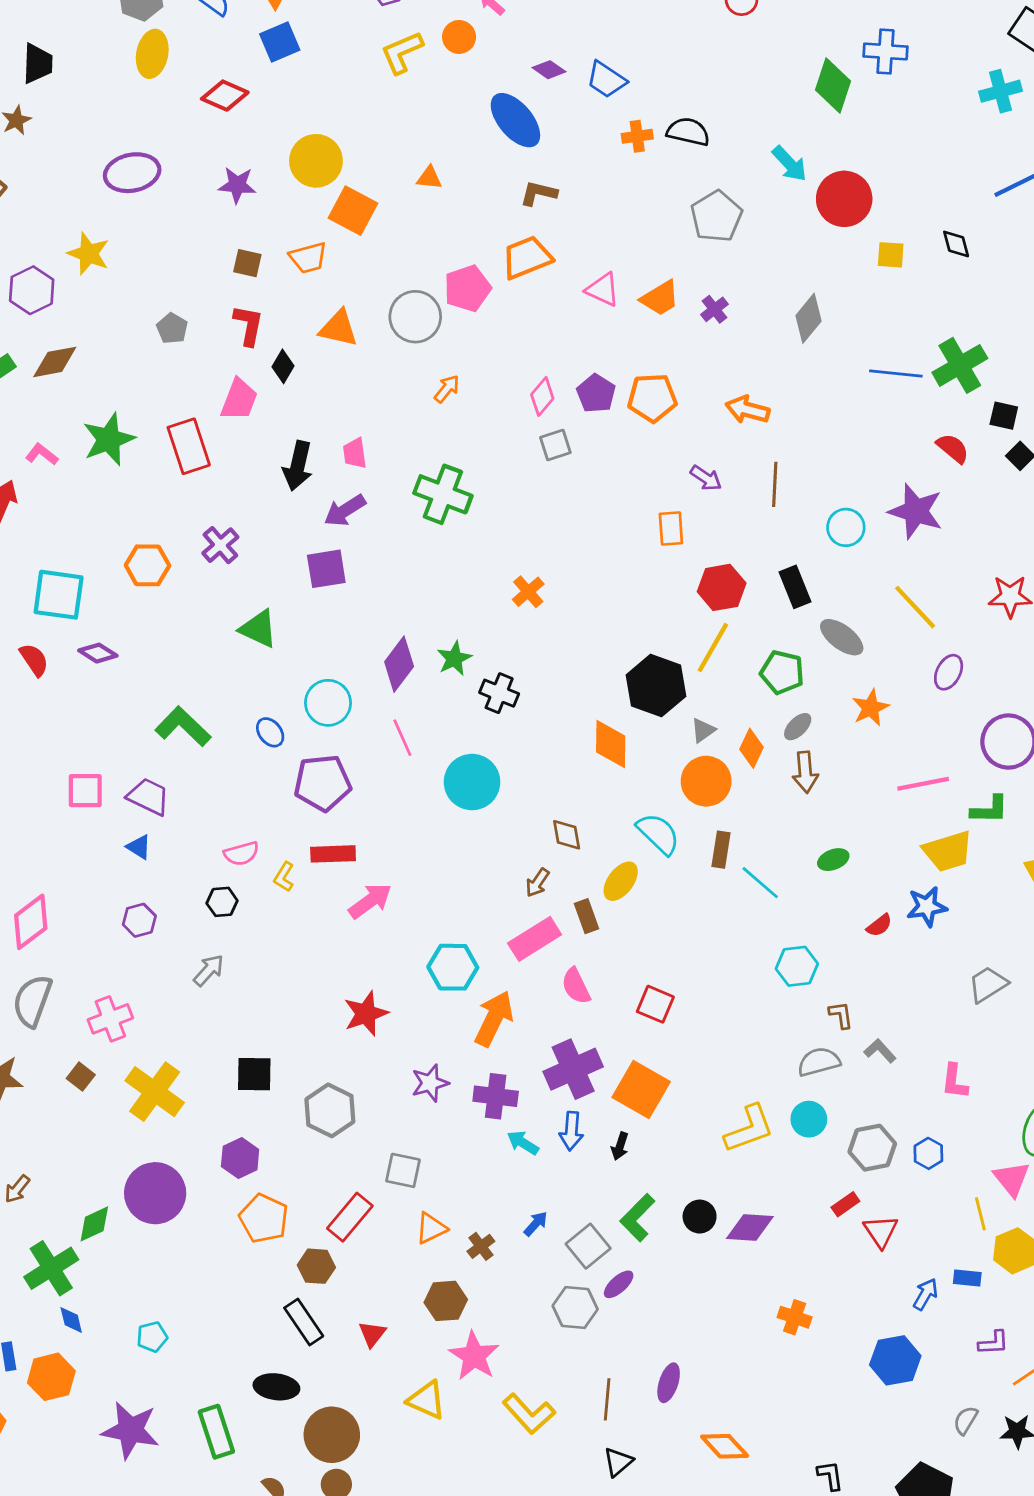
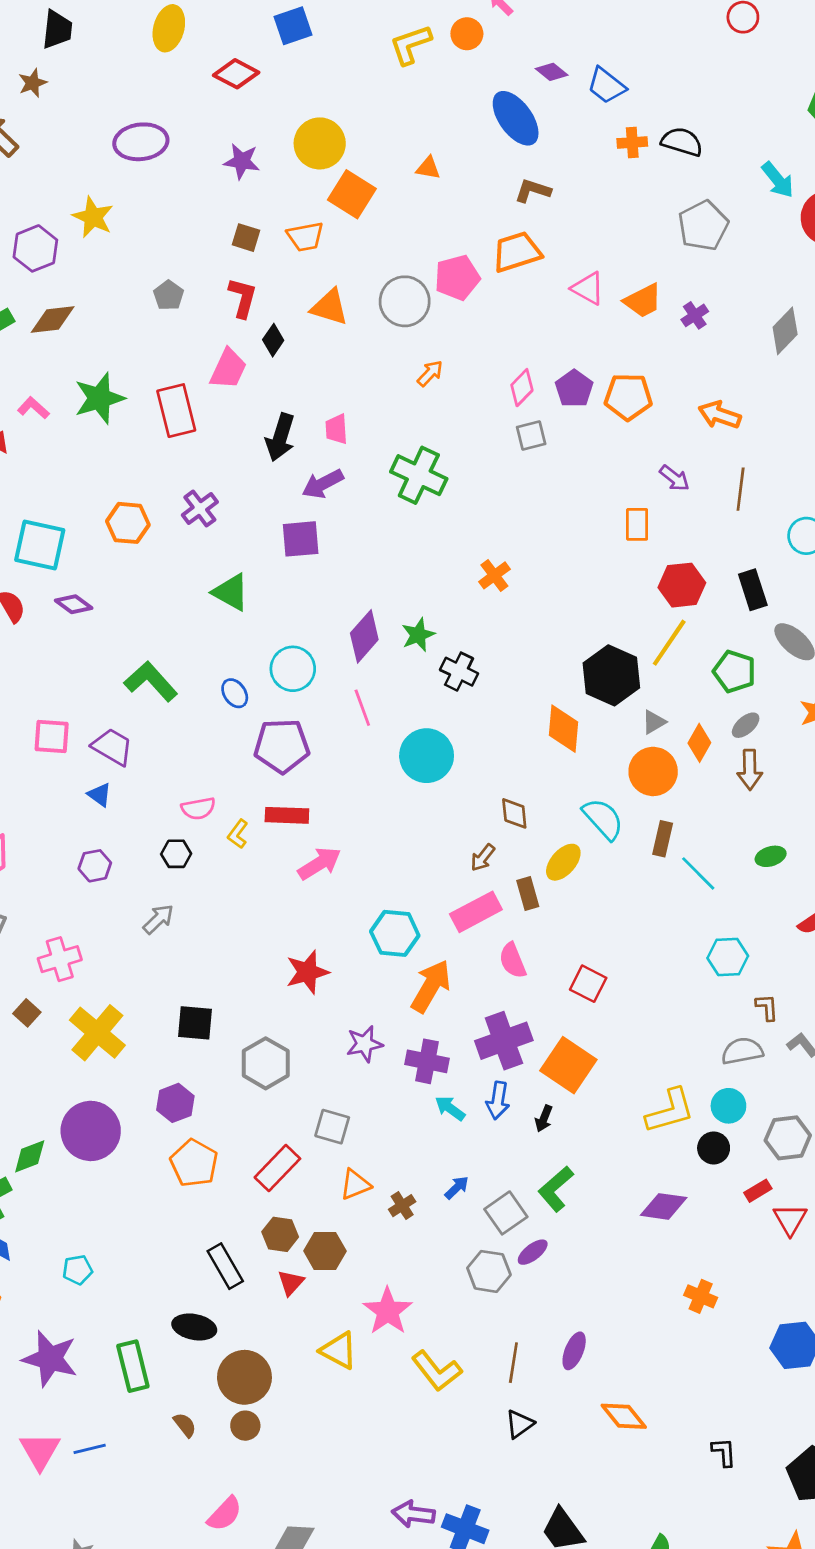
black circle: (700, 1217) -> (714, 1148), moved
brown hexagon: (316, 1266) -> (280, 1234), moved
brown hexagon: (446, 1301) -> (325, 1251), moved

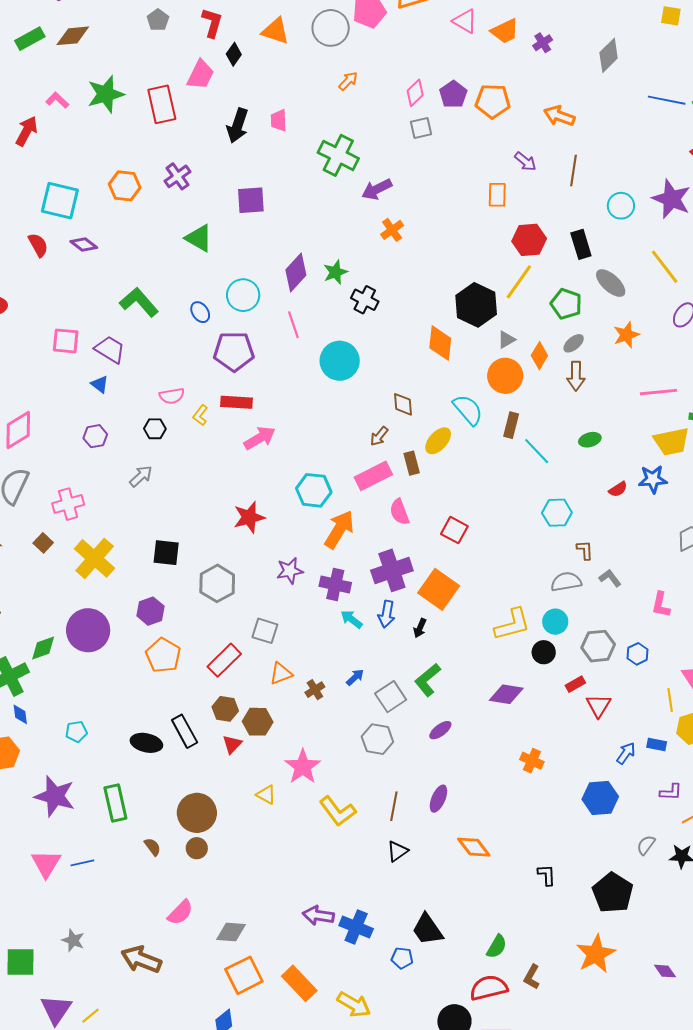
purple arrow: (323, 484) -> (377, 189), moved
purple ellipse: (533, 1252) -> (440, 730), moved
black ellipse: (194, 1327) -> (146, 743), moved
yellow triangle: (339, 1350) -> (266, 795), size x0.7

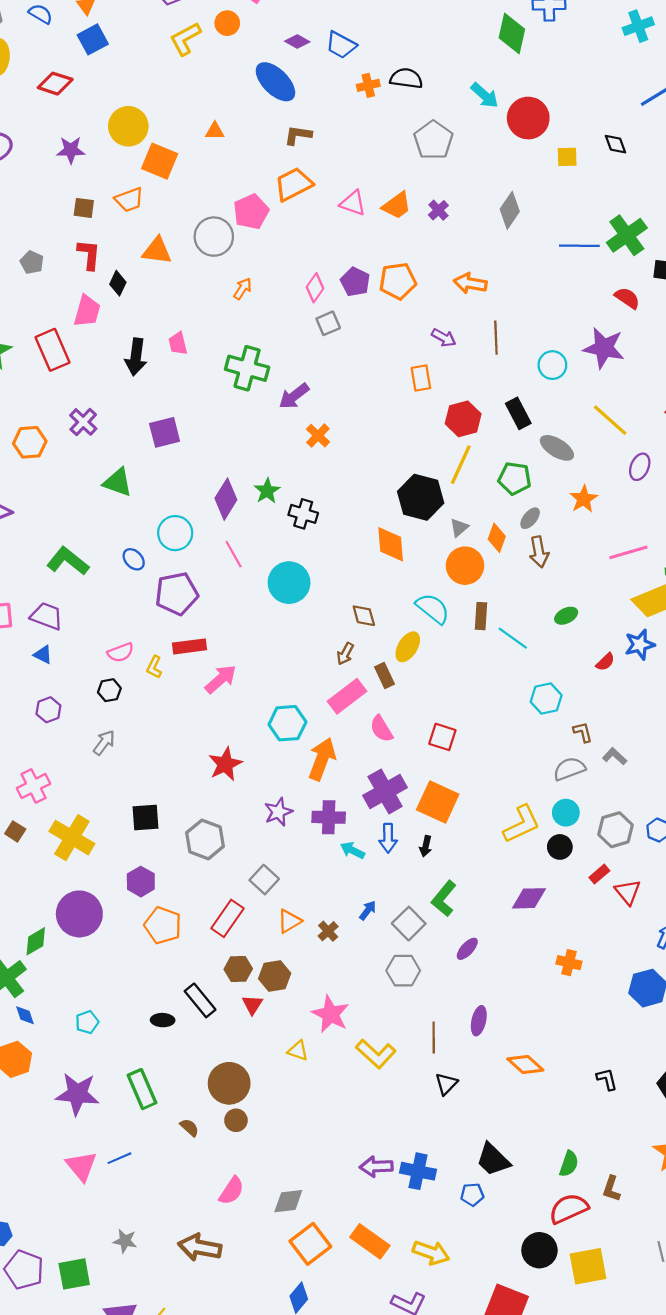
gray square: (265, 631) -> (264, 880), turned 36
black ellipse: (146, 743) -> (163, 1020), size x0.7

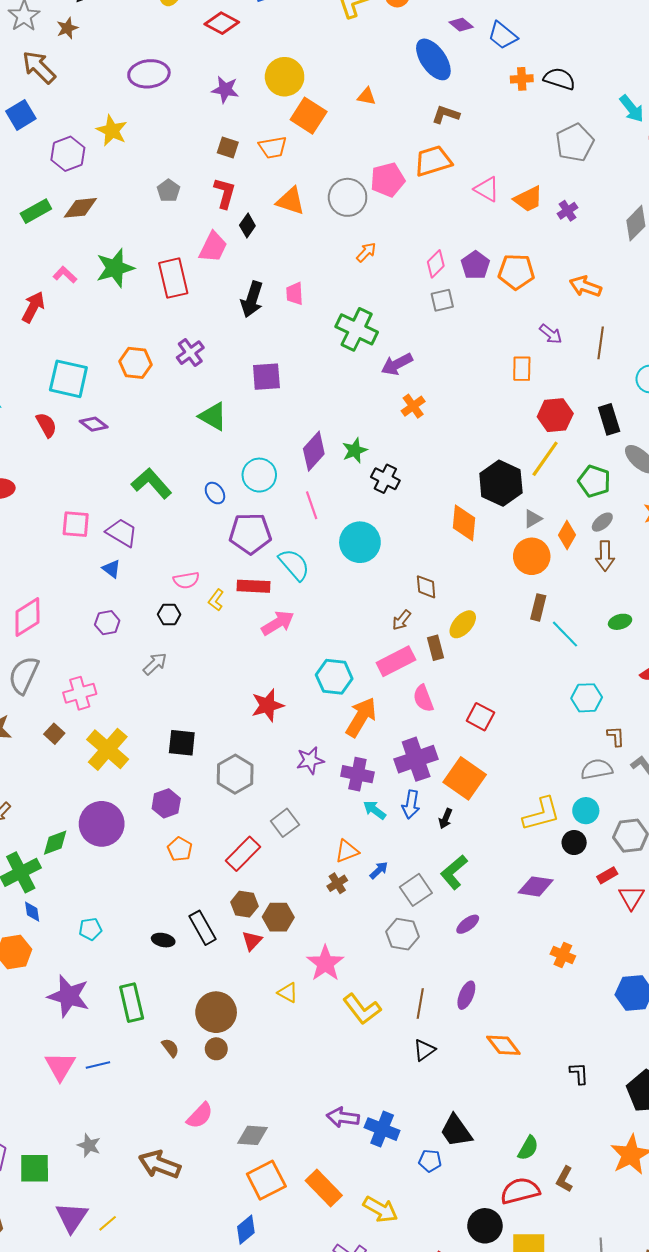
cyan semicircle: (433, 609) -> (294, 565), moved
orange triangle: (289, 921) -> (347, 851), moved
orange pentagon: (163, 925) -> (180, 849), size x0.7

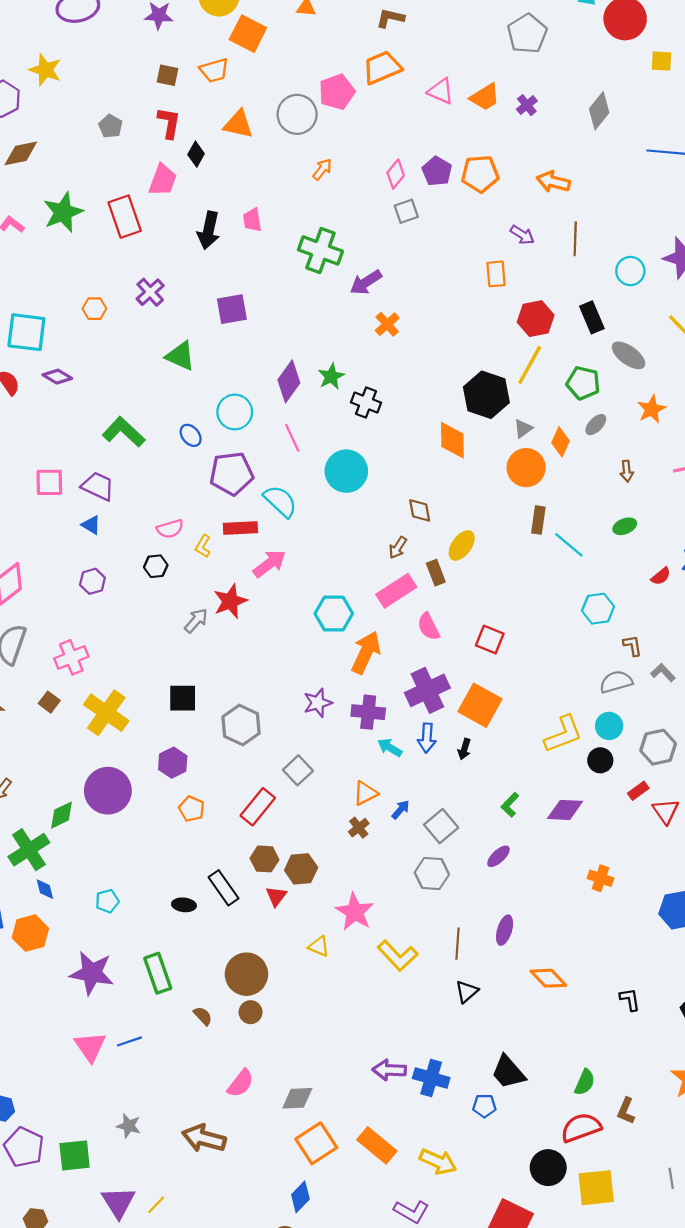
orange hexagon: (135, 363) -> (94, 309), size x0.7
brown arrow: (605, 556) -> (627, 471), moved, size x0.7
gray arrow: (155, 664) -> (196, 621), moved
red star: (267, 705) -> (230, 601), moved
green L-shape: (454, 872) -> (510, 805), moved, size x0.7

